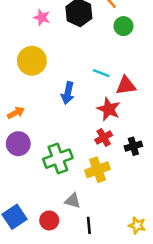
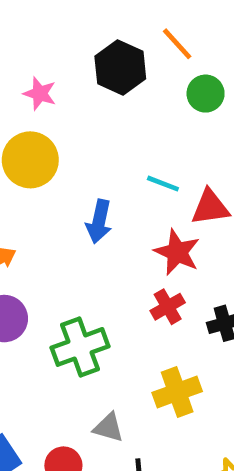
pink star: (42, 17) -> (40, 94), moved
yellow cross: (97, 170) -> (177, 392), moved

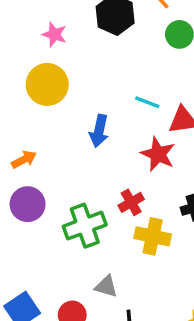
red cross: (168, 307) -> (131, 202), moved
yellow cross: (177, 392) -> (153, 236), moved, turned 32

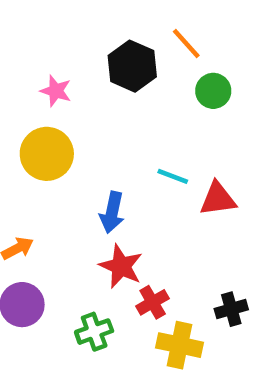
red star: (158, 154) -> (121, 266), moved
green cross: (85, 226) -> (94, 332), size x0.7

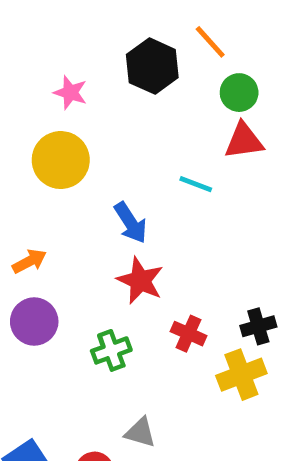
red triangle: (218, 199) -> (244, 141), moved
blue arrow: (112, 212) -> (131, 223), turned -45
red cross: (153, 302) -> (188, 334), moved, turned -36
yellow cross: (180, 345) -> (241, 375), moved, turned -33

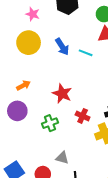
blue arrow: (131, 223) -> (62, 47), moved
orange arrow: (29, 261) -> (23, 85), moved

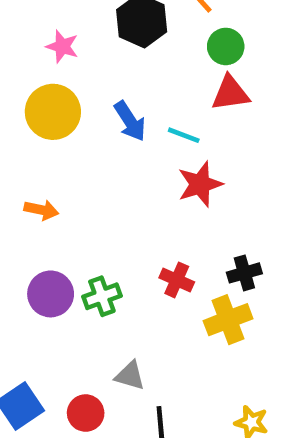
orange arrow: (23, 85) -> (41, 210), turned 40
red star: (62, 94) -> (200, 184), moved, turned 30
purple circle: (17, 111) -> (51, 294), moved

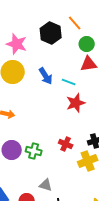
pink star: (62, 46) -> (17, 44), size x1.5
green cross: (102, 296) -> (34, 151), turned 35

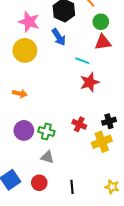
blue arrow: (46, 76) -> (59, 37), moved
gray triangle: (46, 185) -> (47, 157), moved

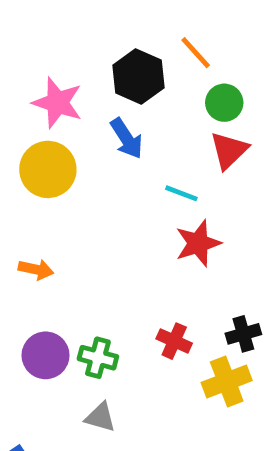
red triangle: (103, 42) -> (229, 150), turned -36

